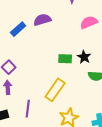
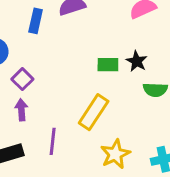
blue rectangle: (18, 29) -> (36, 21), turned -35

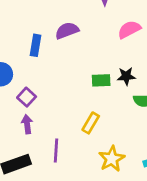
black star: (137, 61) -> (126, 76), turned -30
yellow rectangle: (94, 112) -> (91, 123), size x0.7

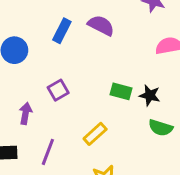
purple semicircle: (67, 31) -> (101, 25), turned 30
purple square: (27, 97) -> (58, 90), moved

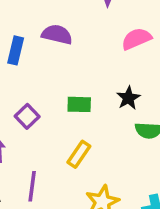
green rectangle: (121, 91) -> (79, 104), moved
black star: (150, 95) -> (128, 98), turned -30

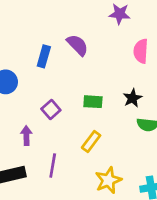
purple semicircle: (57, 34) -> (77, 45), turned 30
pink semicircle: (136, 39) -> (141, 51), turned -65

